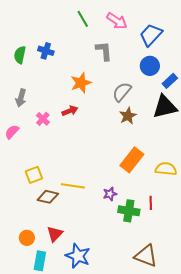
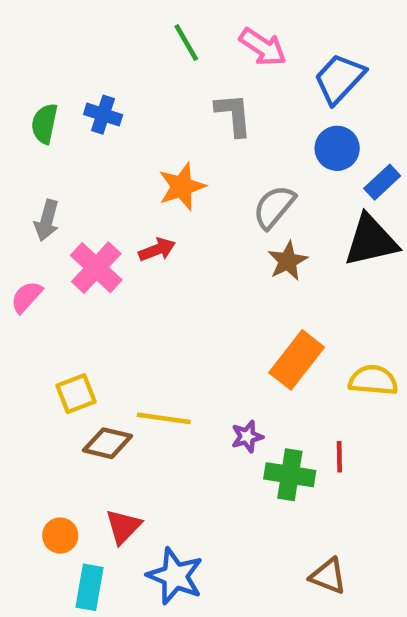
pink cross: (43, 119) -> (96, 268), size x1.6
brown triangle: (146, 256) -> (328, 576), size x0.7

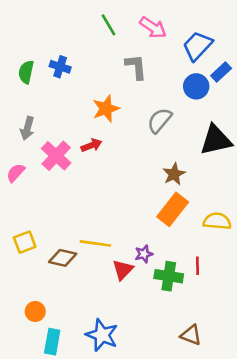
blue rectangle: (382, 182) -> (221, 72), moved
brown star: (288, 261) -> (174, 174), moved
yellow square: (76, 394) -> (25, 242), moved
red triangle: (123, 527) -> (123, 270), moved

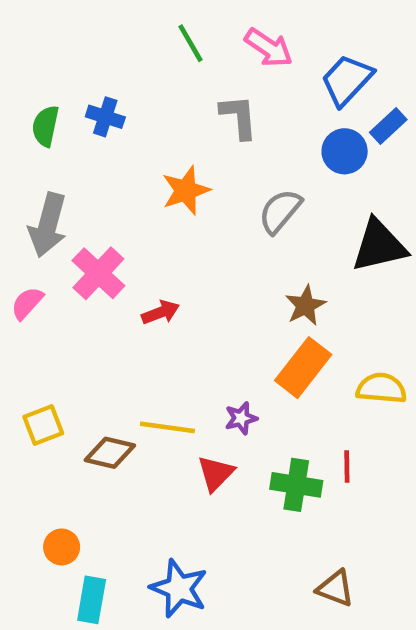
gray arrow: (27, 128) -> (48, 225), size x1.5
red arrow: (91, 145) -> (161, 312), moved
purple star: (144, 254) -> (241, 418), moved

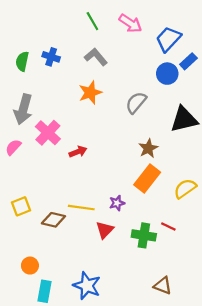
gray L-shape: (239, 117) -> (96, 57), moved, turned -35
yellow semicircle: (381, 388) -> (185, 189), turned -40
red line: (347, 466) -> (168, 226), turned -64

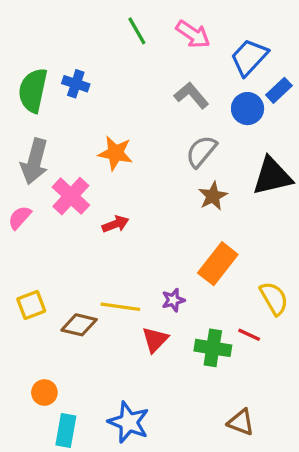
gray L-shape: (96, 57) -> (191, 95), moved
green semicircle: (22, 61) -> (33, 90), size x1.5
orange star: (90, 93) -> (115, 153), moved, turned 30
brown star: (148, 148) -> (213, 196), moved
yellow semicircle: (185, 189) -> (274, 298), moved, turned 95

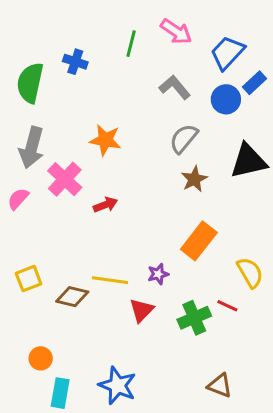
green line: (137, 31) -> (131, 44), moved, turned 44
blue cross: (76, 84) -> (75, 62), moved
green cross: (213, 348) -> (194, 318), turned -32

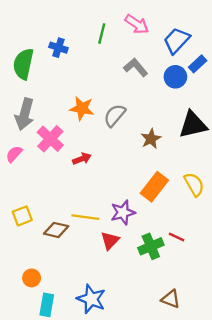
gray semicircle: (184, 138) -> (115, 115), moved
yellow semicircle: (250, 273) -> (194, 184), moved
purple star: (158, 274) -> (123, 212), size x1.5

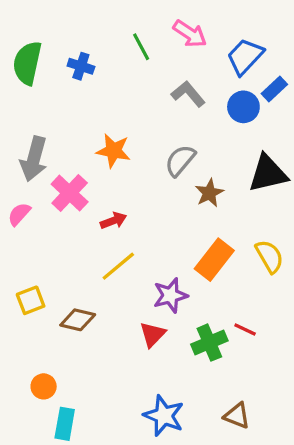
green line: (102, 34) -> (141, 47), turned -42
green semicircle: (23, 64) -> (27, 63), moved
gray semicircle: (115, 115) -> (180, 160), moved
yellow line: (85, 217) -> (118, 266), moved, turned -48
blue star: (91, 299) -> (164, 416), moved

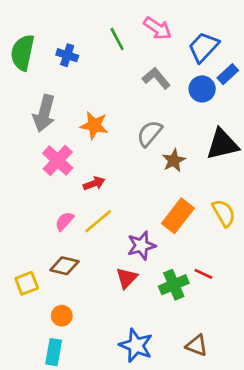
gray arrow: (34, 159) -> (44, 113), moved
pink semicircle: (19, 214) -> (64, 221), moved
yellow square: (31, 300) -> (27, 283), moved
orange circle: (44, 386) -> (62, 316), moved

